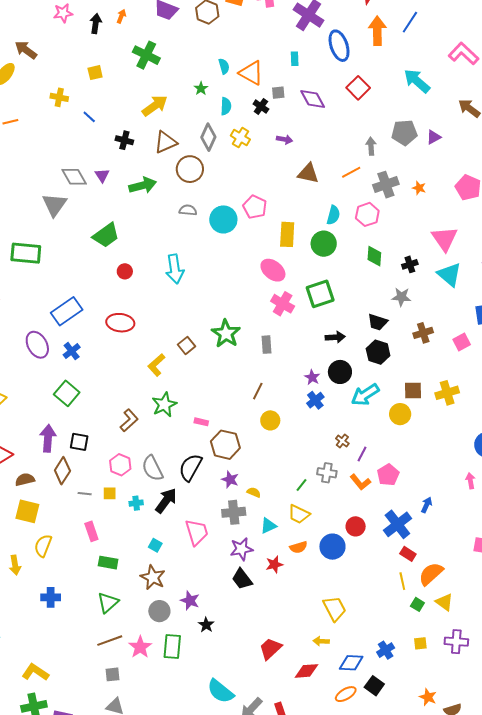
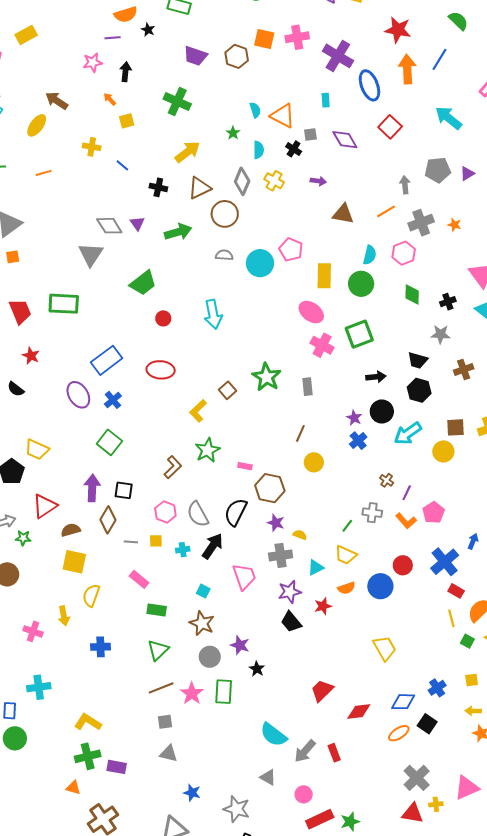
orange arrow: (121, 16) -> (110, 99), moved, turned -64
pink rectangle: (91, 531) -> (139, 579), turned -30
yellow arrow: (321, 641) -> (473, 711), moved

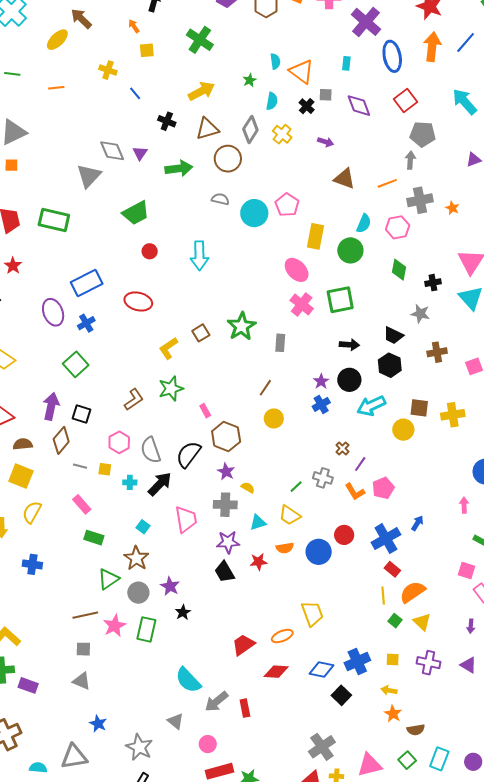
gray pentagon: (438, 170) -> (423, 134), moved
pink rectangle: (245, 466) -> (205, 411), turned 40
green triangle: (158, 650) -> (108, 579), moved
blue cross: (437, 688) -> (357, 662), size x1.4
orange ellipse: (399, 733) -> (282, 636), moved

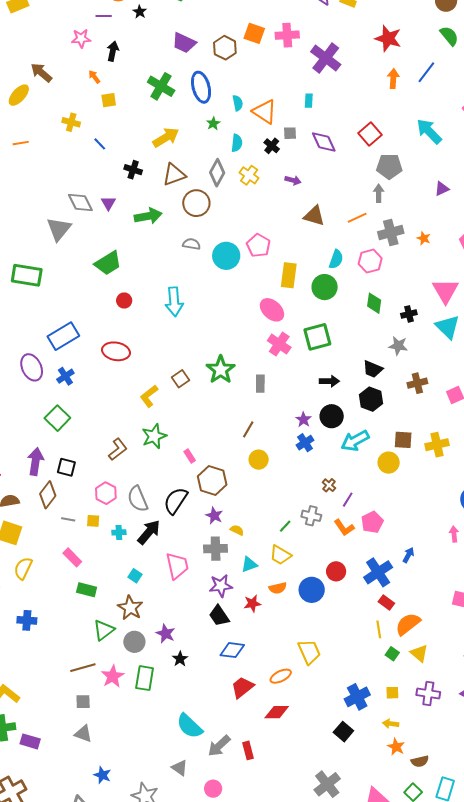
orange arrow: (432, 47) -> (393, 79), size x0.7
blue ellipse: (392, 56) -> (201, 87), moved
blue diamond: (322, 669) -> (232, 650), moved

